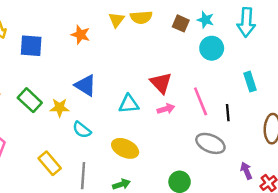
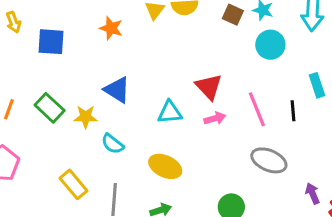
black line: (228, 113) -> (293, 111), moved

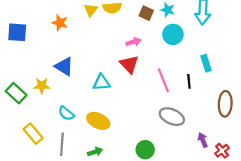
green rectangle: (50, 108) -> (16, 93), moved
pink arrow: (215, 118) -> (133, 42), moved
cyan semicircle: (113, 144) -> (66, 113), moved

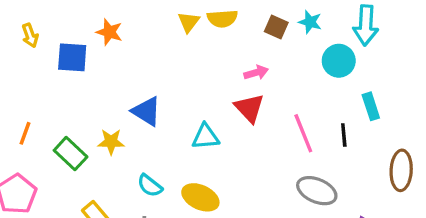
orange star: (60, 23) -> (109, 32), moved
cyan circle: (173, 34) -> (339, 61), moved

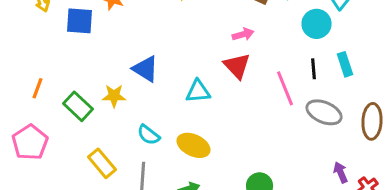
black line: (344, 135) -> (314, 69), moved
gray ellipse: (317, 191) -> (324, 112), moved

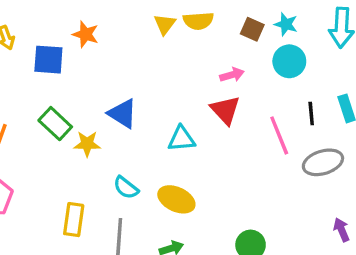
cyan circle: (316, 24) -> (289, 61), moved
green rectangle: (78, 106) -> (55, 124), moved
gray ellipse: (324, 112) -> (323, 162), turned -40
yellow rectangle: (102, 163) -> (74, 220), turned 48

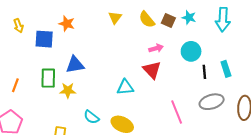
yellow semicircle: (198, 21) -> (147, 20), moved, turned 54
cyan circle: (289, 61) -> (191, 51), moved
blue triangle: (123, 113) -> (75, 65), moved, turned -42
green rectangle: (55, 124) -> (48, 78), turned 48
pink line: (279, 135) -> (177, 112), moved

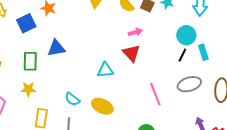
blue square: (44, 39) -> (26, 23), turned -30
cyan circle: (191, 51) -> (186, 35), moved
black line: (204, 72) -> (182, 55), turned 32
yellow star: (68, 90) -> (28, 89), moved

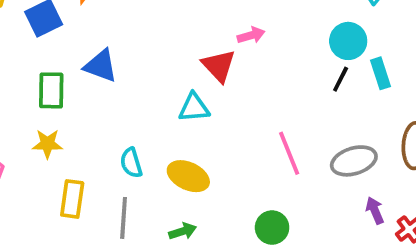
blue triangle: (56, 48) -> (101, 66), turned 30
red triangle: (131, 53) -> (219, 66), moved
gray ellipse: (189, 84) -> (354, 161), moved
cyan semicircle: (72, 99) -> (131, 163), turned 35

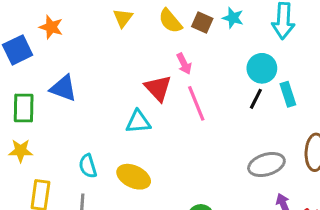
pink arrow: (251, 35) -> (184, 64), turned 80
pink line: (289, 153) -> (196, 103), moved

